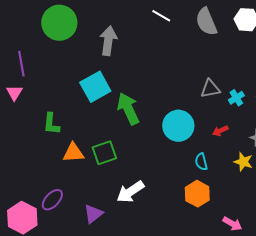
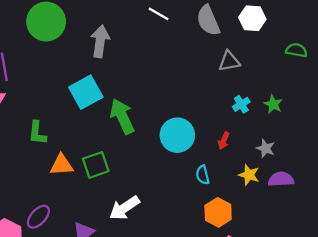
gray triangle: (210, 89) -> (229, 61), moved
red arrow: (220, 131) -> (224, 141), turned -42
orange hexagon: (197, 194) -> (218, 212), moved

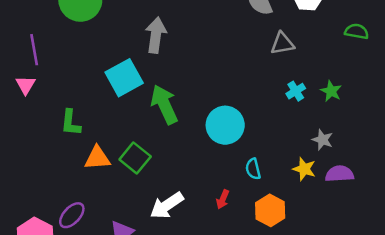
gray arrow: (100, 41) -> (156, 35), moved
red arrow: (224, 141) -> (223, 199), moved
green square: (96, 165) -> (135, 158), turned -32

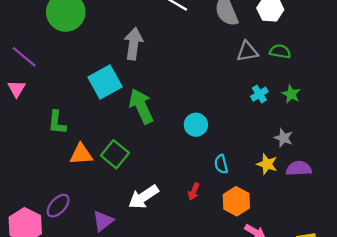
green semicircle: (357, 31) -> (280, 51), moved
purple line: (34, 50) -> (24, 57), turned -40
cyan circle: (225, 125) -> (196, 125), size x0.7

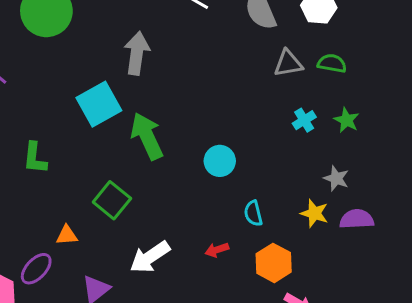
orange triangle: (81, 154) -> (67, 235), moved, size x0.7
red arrow: (194, 191) -> (217, 250), turned 49

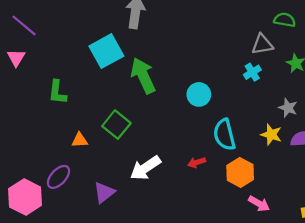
gray triangle: (288, 63) -> (262, 44), moved
cyan cross: (304, 120) -> (252, 72), moved
cyan semicircle: (253, 213) -> (224, 135), size x1.6
orange triangle: (67, 235) -> (80, 140), moved

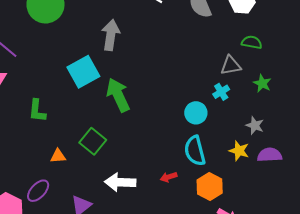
cyan circle: (199, 94) -> (196, 113), moved
white arrow: (145, 168) -> (120, 182), turned 36

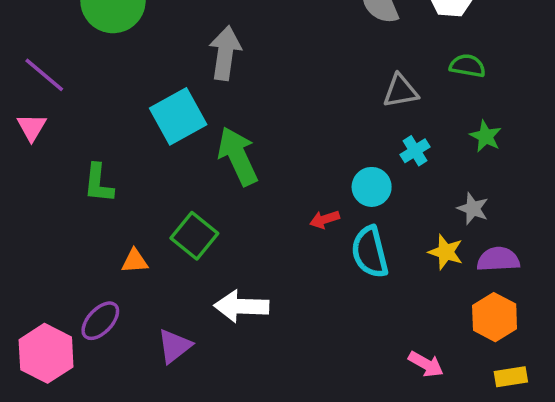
gray triangle: (231, 65) -> (401, 91), moved
red arrow: (169, 177) -> (325, 219), moved
orange hexagon: (210, 186) -> (495, 317), moved

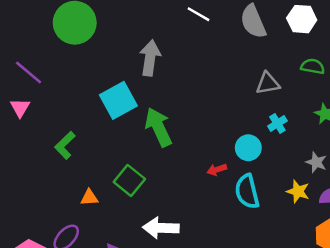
green L-shape: (99, 183) -> (65, 145), turned 40

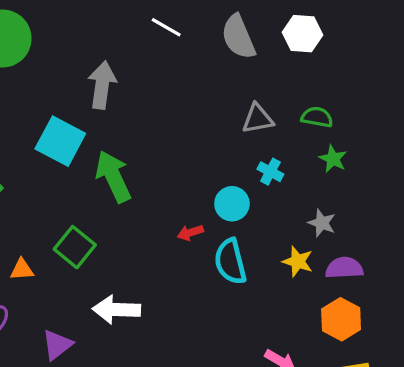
green semicircle: (313, 66) -> (317, 117), moved
cyan square: (118, 100) -> (60, 141), turned -33
cyan cross: (277, 123) -> (270, 172), turned -30

